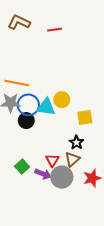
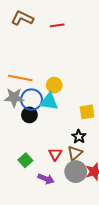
yellow circle: (62, 100) -> (54, 85), moved
purple arrow: (43, 174) -> (46, 179), moved
gray circle: (62, 177) -> (76, 172), moved

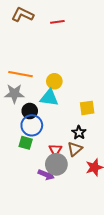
blue circle: (32, 100) -> (32, 125), moved
green square: (25, 160) -> (26, 143), moved, turned -32
gray circle: (76, 172) -> (56, 164), moved

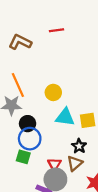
brown L-shape: (23, 15) -> (20, 42), moved
orange line: (20, 74) -> (18, 85), turned 55
cyan triangle: (49, 98) -> (65, 117), moved

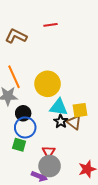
yellow circle: (53, 92) -> (48, 84), size x1.6
black star: (79, 146) -> (61, 121), moved
brown triangle: (75, 163) -> (74, 122), moved, turned -42

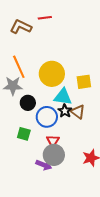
red line: (51, 25) -> (45, 18), moved
yellow square: (80, 110) -> (84, 82), moved
blue circle: (25, 127) -> (47, 117), moved

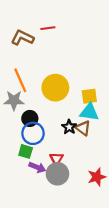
cyan triangle: (63, 97) -> (89, 112), moved
blue circle: (47, 117) -> (33, 133), moved
purple arrow: (44, 165) -> (37, 167), moved

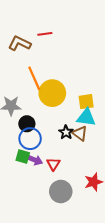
orange line: (20, 80) -> (34, 78), moved
purple arrow: (37, 167) -> (34, 160), moved
gray circle: (57, 174) -> (61, 191), moved

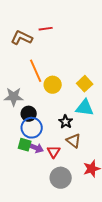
yellow circle: (52, 93) -> (53, 85), size x0.7
yellow square: (86, 102) -> (85, 84), moved, turned -35
brown triangle: (80, 133) -> (74, 141), moved

